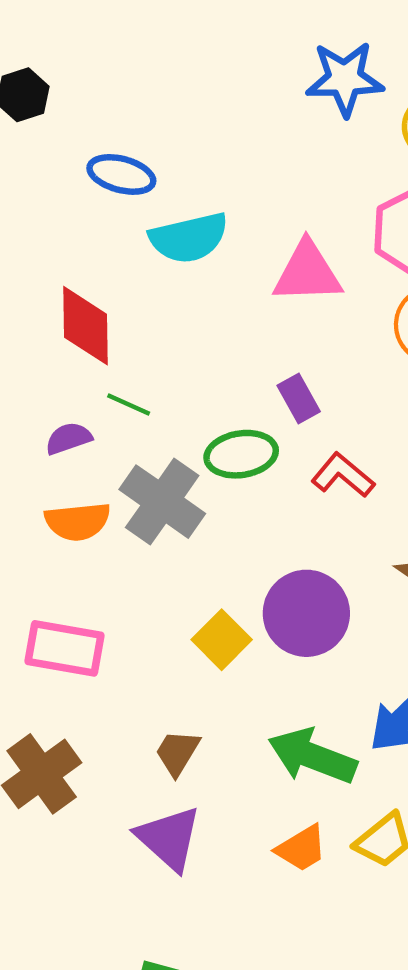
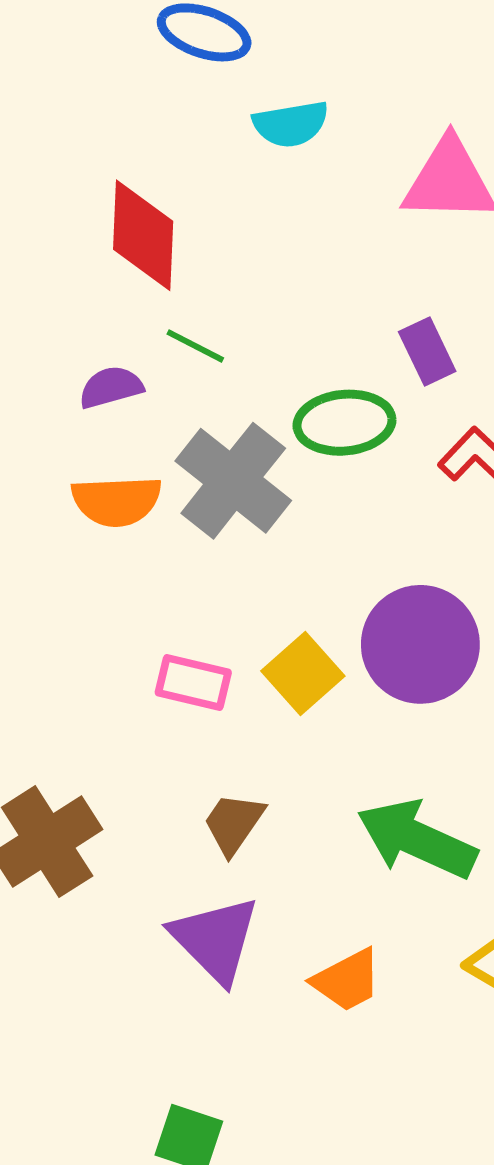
cyan semicircle: (189, 238) -> (291, 124), size x0.7
pink rectangle: (64, 648) -> (193, 683), moved, size x0.7
orange trapezoid: (301, 848) -> (347, 980), moved

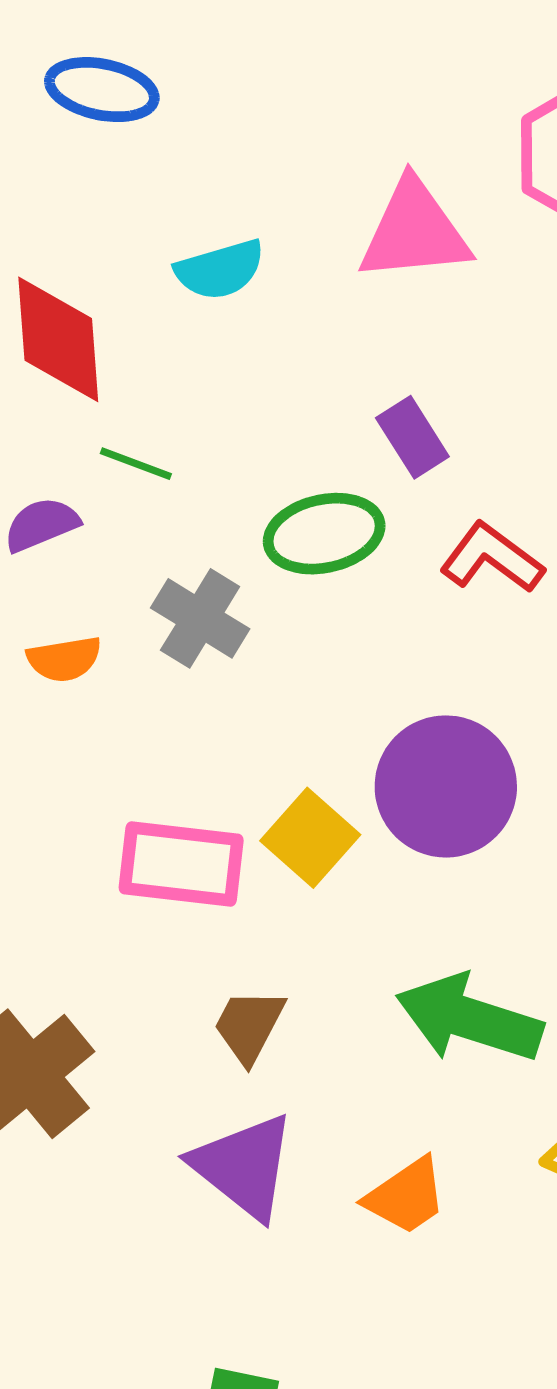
cyan semicircle: (291, 124) -> (220, 270), moved
gray cross: (233, 481) -> (200, 618), size x0.7
orange semicircle: (117, 501) -> (64, 659), size x0.7
pink rectangle: (193, 683) -> (181, 864), size x1.4

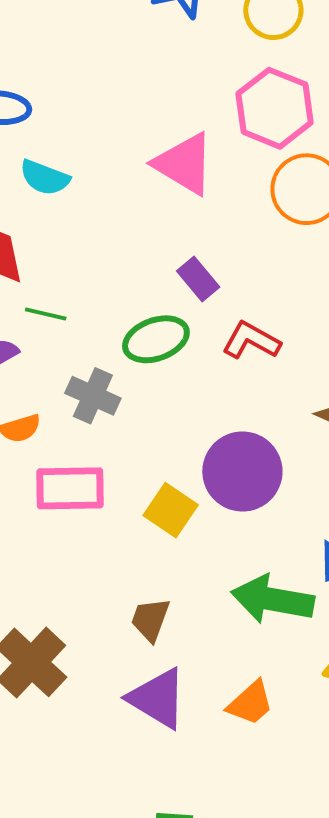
pink triangle: (414, 231) -> (184, 164), turned 44
cyan semicircle: (220, 270) -> (45, 178), moved, turned 45
pink rectangle: (181, 864) -> (70, 488), moved

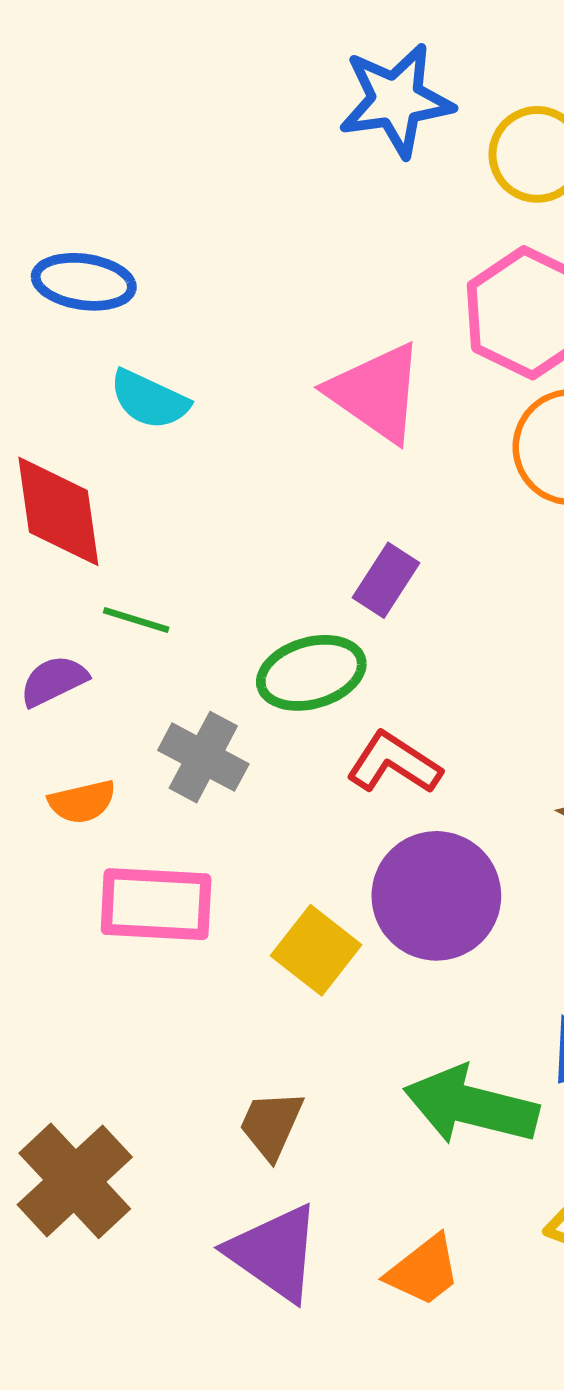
purple rectangle: (198, 279) -> (386, 580), turned 69
red L-shape: (251, 341) -> (394, 763), moved

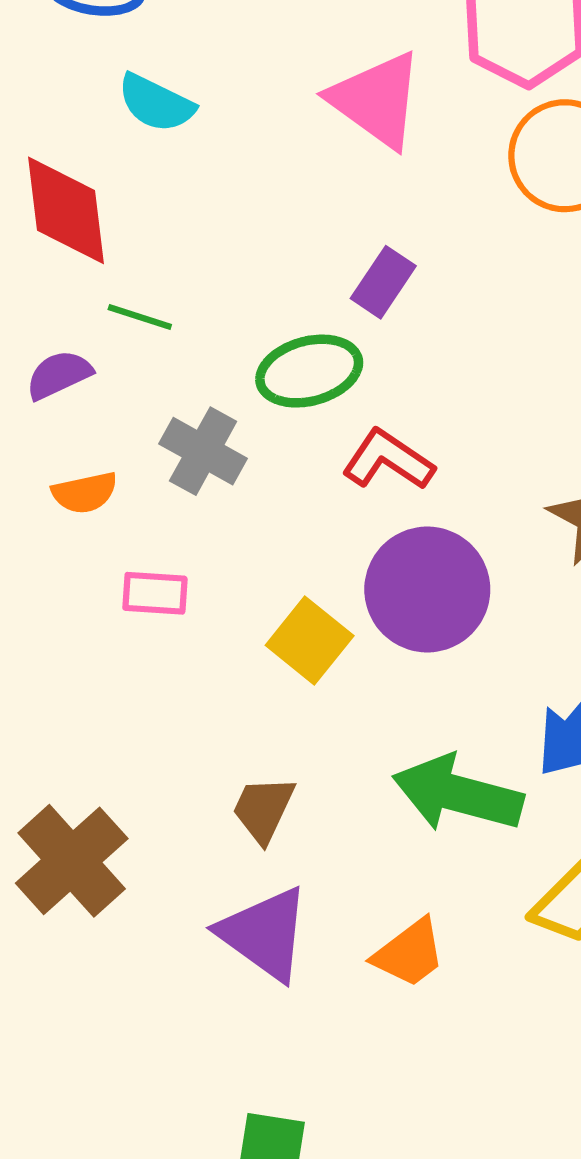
pink rectangle: (156, 904) -> (155, 593), size x0.6

